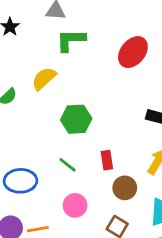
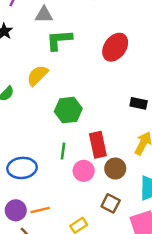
red rectangle: (107, 160) -> (98, 145), size x1.5
green line: (68, 165) -> (63, 151), turned 63
pink circle: (75, 205) -> (84, 171), moved

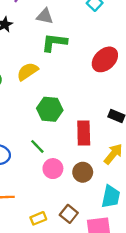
red rectangle: (98, 145) -> (84, 133), moved
green line: (63, 151) -> (37, 146), turned -63
brown square: (111, 203) -> (69, 214), moved

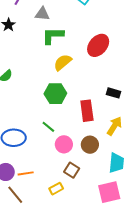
yellow semicircle: (27, 71) -> (63, 62), moved
brown square: (69, 214) -> (72, 170), moved

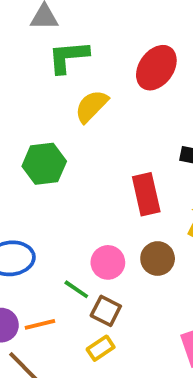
green hexagon: (55, 94) -> (44, 164), moved
green line: (48, 127) -> (76, 289), moved
brown square: (72, 170) -> (106, 311), moved

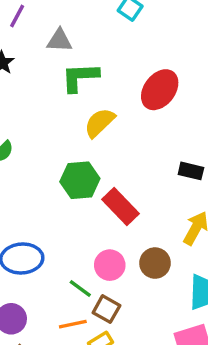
green hexagon: (44, 164) -> (80, 180), moved
red rectangle: (146, 194) -> (121, 207), moved, turned -33
orange line: (40, 324) -> (73, 324), moved

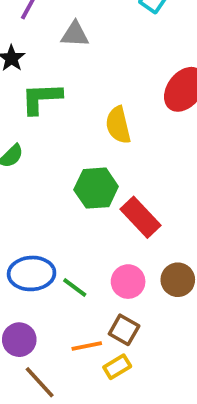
green L-shape: (80, 77) -> (41, 98), moved
yellow semicircle: (100, 123) -> (118, 125), turned -60
green line: (80, 289) -> (75, 287), moved

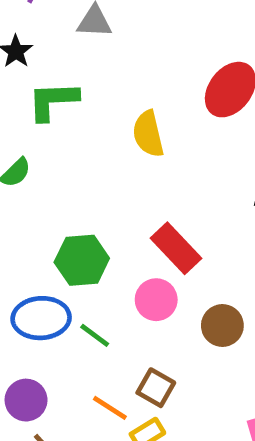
green hexagon: (96, 188) -> (82, 260), moved
pink circle: (128, 282) -> (156, 300), moved
orange line: (87, 346) -> (110, 408), turned 44

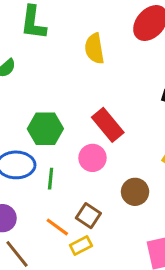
green L-shape: (53, 101) -> (33, 23), turned -84
brown circle: (222, 326) -> (135, 192), moved
green line: (95, 335) -> (51, 179), turned 55

